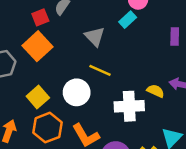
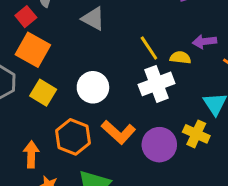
yellow line: (100, 70) -> (149, 48), moved, turned 50
yellow square: (38, 97) -> (43, 93), moved

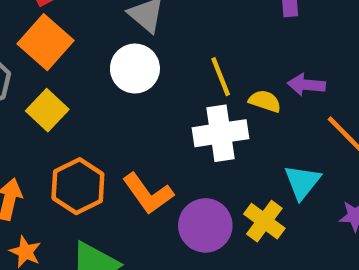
white circle: (93, 87) -> (135, 69), moved

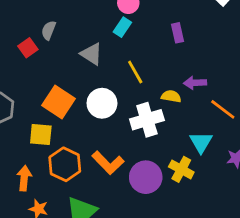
orange square: (45, 42) -> (59, 102), moved
white circle: (135, 69) -> (102, 103), moved
yellow line: (221, 77) -> (135, 72), moved
yellow square: (47, 110) -> (41, 135), moved, turned -30

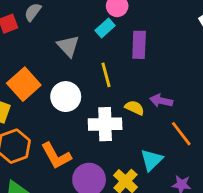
purple rectangle: (177, 33) -> (139, 45), moved, size x1.4

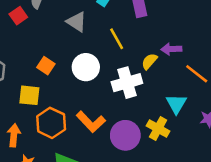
orange square: (24, 84) -> (46, 66), size x0.6
yellow semicircle: (135, 108) -> (149, 61), turned -60

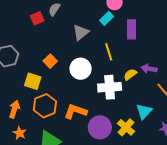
gray triangle: (77, 22) -> (81, 32), turned 36
orange L-shape: (91, 122) -> (76, 111), turned 140

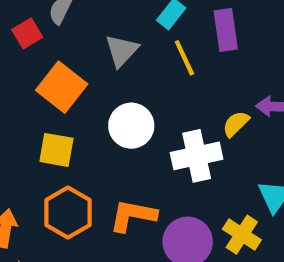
yellow line: (109, 52) -> (184, 58), moved
orange square: (50, 61) -> (62, 87), moved, size x1.6
yellow square: (33, 81) -> (56, 150), moved

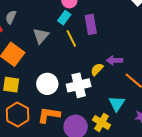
white circle: (131, 126) -> (47, 84), moved

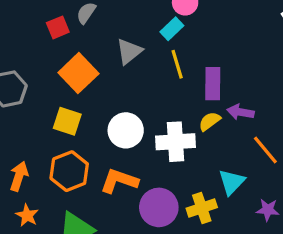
purple rectangle: (91, 24) -> (213, 84), moved
yellow cross: (102, 122) -> (202, 208), turned 30

